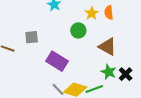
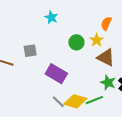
yellow star: (92, 13) -> (97, 40), moved
orange semicircle: (109, 13) -> (106, 23), turned 32

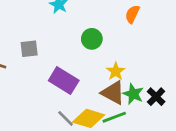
yellow star: (97, 40) -> (116, 71), moved
brown triangle: (106, 57) -> (113, 93), moved

